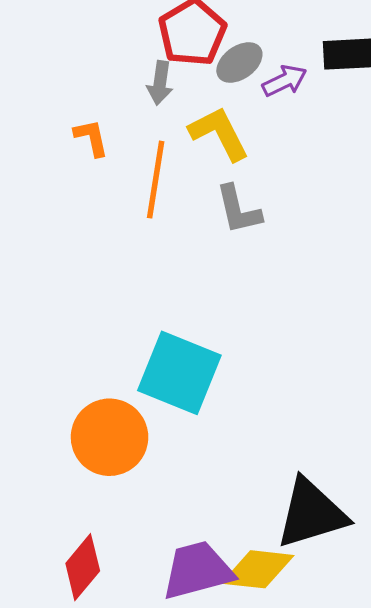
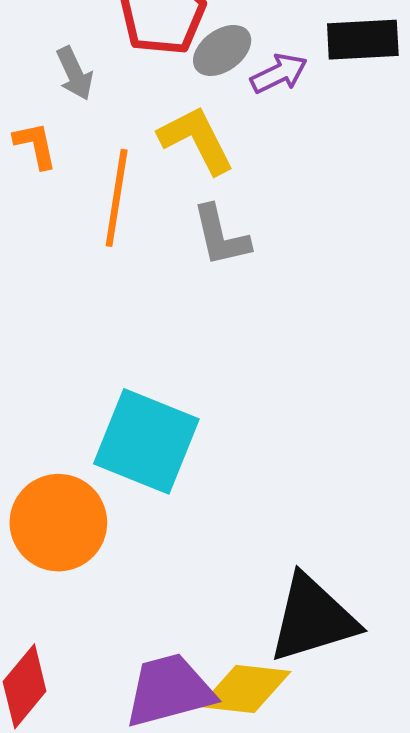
gray arrow: (160, 83) -> (75, 73), moved, turned -33

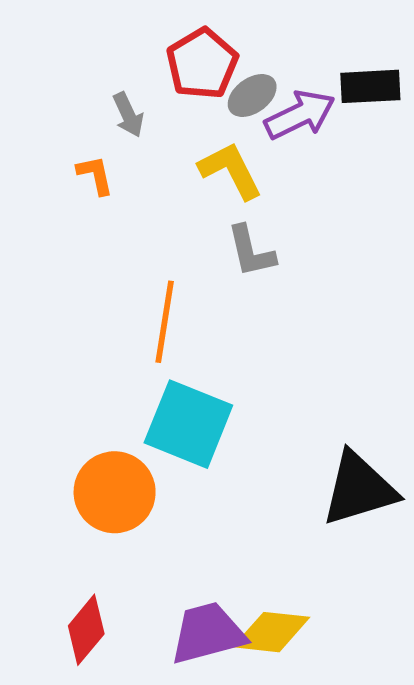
purple arrow: (279, 73) -> (300, 115), size x1.5
orange line: (117, 198) -> (165, 322), moved
black triangle: (313, 619) -> (359, 489), moved

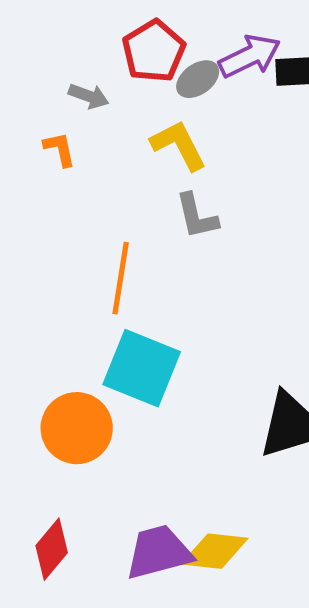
gray arrow: (128, 115) -> (89, 96), turned -45
purple arrow: (300, 115) -> (250, 56), moved

